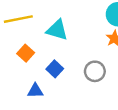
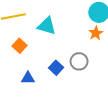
blue square: (55, 69) -> (56, 68), moved

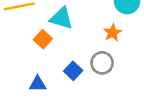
orange star: (96, 33) -> (113, 33), moved
orange square: (20, 46) -> (43, 39), moved

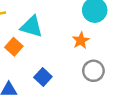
gray circle: (102, 63) -> (93, 71), moved

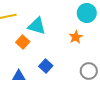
gray circle: (93, 71) -> (89, 71), moved

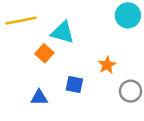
orange star: (76, 37) -> (107, 65), moved
blue square: (46, 66) -> (74, 85), turned -32

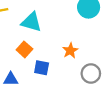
orange square: (44, 53) -> (24, 49), moved

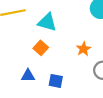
blue square: (42, 68) -> (56, 81), moved

